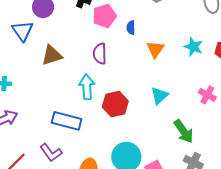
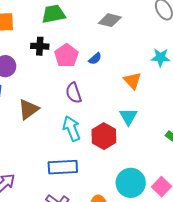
blue semicircle: (131, 28) -> (95, 59), turned -112
orange triangle: (155, 49) -> (132, 81), moved
cyan triangle: (159, 96) -> (128, 117), moved

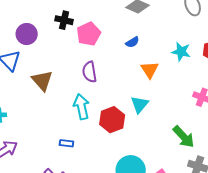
blue semicircle: (95, 59) -> (132, 42), moved
brown triangle: (28, 109) -> (42, 81), turned -45
blue rectangle: (63, 167) -> (66, 143), size x0.5

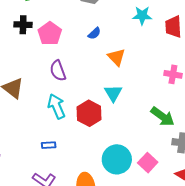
cyan star: (181, 52) -> (142, 16), moved

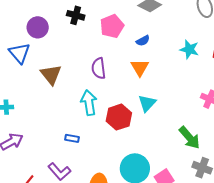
cyan star: (142, 16) -> (189, 49), moved
pink pentagon: (50, 34) -> (112, 26), moved
orange triangle: (116, 57) -> (140, 68), moved

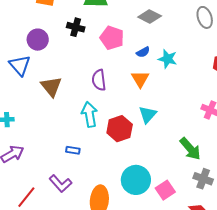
pink pentagon: (112, 26) -> (112, 38), turned -30
cyan star: (189, 49) -> (168, 59), moved

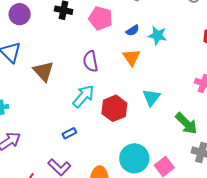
purple circle: (38, 40) -> (20, 14), moved
cyan arrow: (89, 114) -> (83, 96), turned 55
cyan triangle: (148, 115) -> (151, 97), moved
blue rectangle: (73, 150) -> (69, 133), turned -32

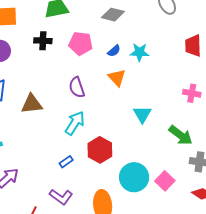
brown triangle: (43, 71) -> (32, 104), turned -45
red hexagon: (114, 108) -> (100, 150), moved

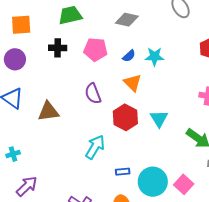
cyan arrow: (75, 123) -> (95, 147), moved
red hexagon: (100, 150) -> (125, 117), moved
blue rectangle: (66, 162) -> (123, 172), moved, turned 32

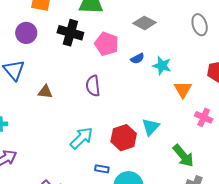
black cross: (58, 48) -> (70, 33), size x1.4
orange triangle: (133, 83) -> (183, 89), moved
brown triangle: (48, 111) -> (45, 92), size x0.7
red hexagon: (125, 117) -> (124, 138), moved

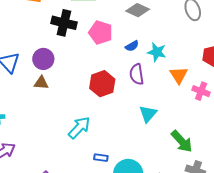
purple circle: (26, 33) -> (43, 59), moved
purple semicircle: (93, 86) -> (137, 74), moved
pink cross: (204, 117) -> (201, 91), moved
red hexagon: (124, 138) -> (102, 84), moved

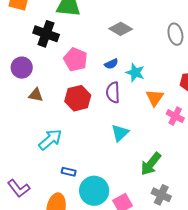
pink pentagon: (101, 33) -> (76, 59), moved
brown triangle: (41, 83) -> (36, 95), moved
green arrow: (182, 141) -> (151, 164), turned 75

